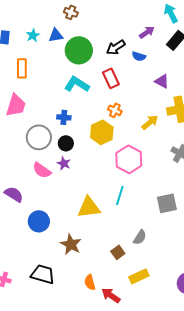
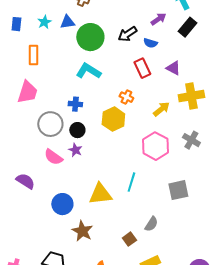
red rectangle: (111, 78) -> (142, 68), moved
pink hexagon: (129, 159) -> (155, 146), moved
blue circle: (39, 221) -> (62, 204), moved

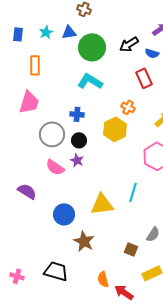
brown square: (129, 239) -> (131, 249), turned -32

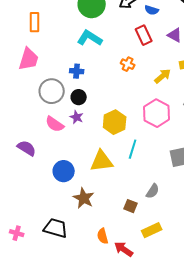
yellow hexagon: (115, 129) -> (115, 122), moved

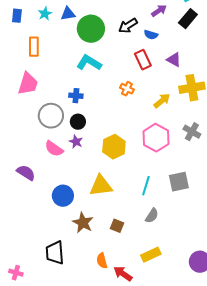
cyan line: (133, 149) -> (146, 186), moved
brown square: (131, 206) -> (117, 226), moved
black trapezoid: (56, 228) -> (55, 253), turned -110
pink cross: (17, 233) -> (16, 273), moved

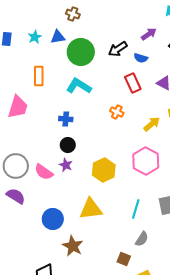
orange rectangle: (34, 47) -> (39, 76), moved
gray circle: (51, 116) -> (16, 166), moved
brown square: (117, 226) -> (124, 259), moved

